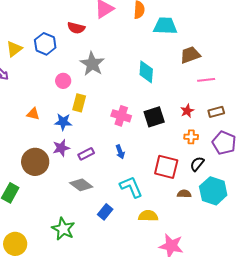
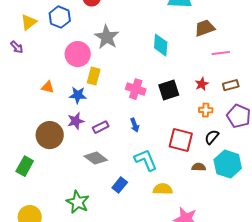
pink circle: (63, 81) -> (78, 54), size x1.6

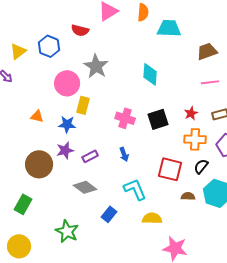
brown trapezoid: (205, 28) -> (207, 51), moved
orange cross: (206, 110) -> (195, 139), size x1.5
green rectangle: (25, 166) -> (23, 204), moved

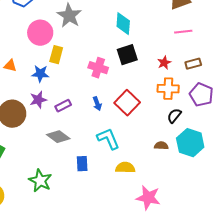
black square: (158, 119) -> (127, 55), moved
red square: (170, 169) -> (127, 103), moved, turned 30
blue rectangle: (109, 214) -> (82, 164), turned -42

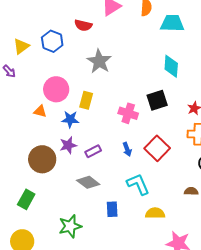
cyan diamond: (123, 24) -> (171, 66), moved
pink circle: (40, 33) -> (56, 89), moved
green star: (40, 181) -> (70, 226), turned 30

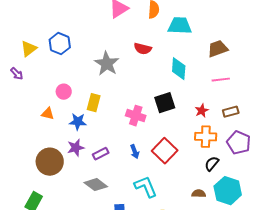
red semicircle: (83, 25) -> (143, 49), moved
pink circle: (56, 89) -> (64, 92), size x0.6

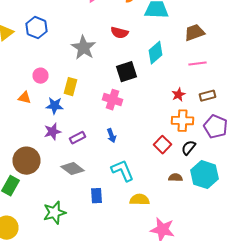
cyan diamond: (179, 69) -> (156, 53), turned 45
black square: (165, 103) -> (126, 72), moved
red square: (165, 151) -> (162, 145), moved, size x0.7
brown circle: (50, 162) -> (26, 161), moved

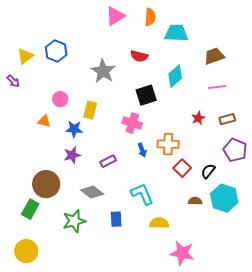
orange cross: (182, 121) -> (168, 144), moved
blue arrow: (112, 136) -> (142, 150), moved
purple rectangle: (78, 138) -> (108, 161), moved
green star: (54, 213) -> (74, 221), moved

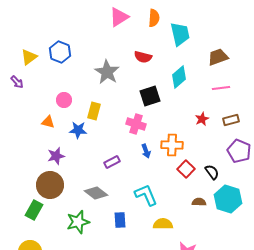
cyan trapezoid: (176, 33) -> (180, 34), turned 75
purple star: (72, 155) -> (56, 156), moved
black semicircle: (208, 171) -> (212, 172), turned 105

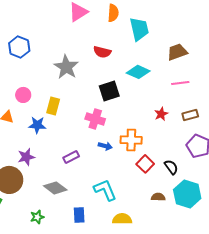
cyan diamond: (179, 77) -> (138, 72), turned 65
blue arrow: (146, 151) -> (105, 146), turned -56
purple star: (56, 156) -> (26, 157), moved
green star: (78, 222) -> (37, 217), size x0.6

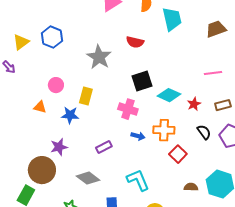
brown trapezoid: (177, 52) -> (216, 29), moved
cyan diamond: (138, 72) -> (169, 95), moved
black semicircle: (171, 167) -> (204, 132), moved

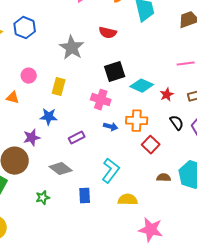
blue star: (70, 115) -> (49, 117), moved
cyan L-shape: (138, 180) -> (111, 171), turned 60

